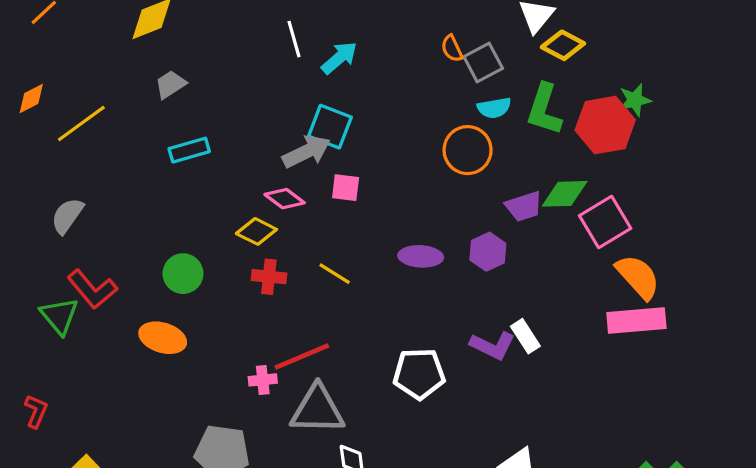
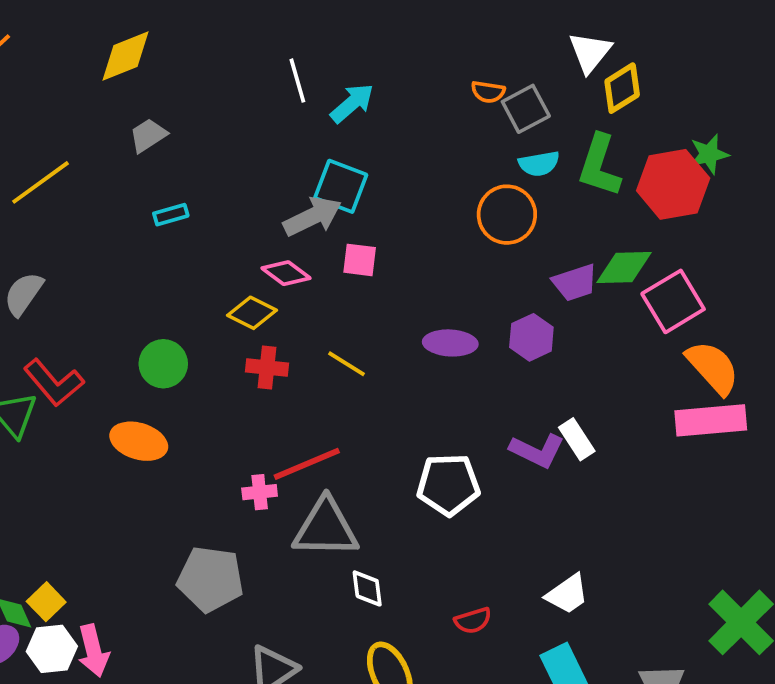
yellow diamond: (563, 45) -> (622, 88), turned -60
orange semicircle: (452, 48) -> (488, 92), turned -56
cyan rectangle: (189, 150) -> (171, 215), size x0.7

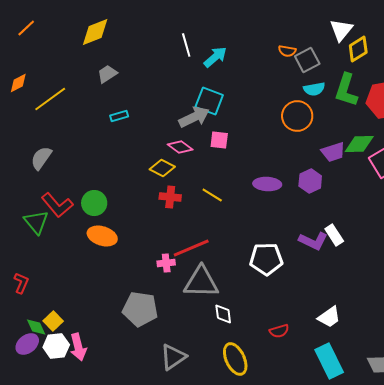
green circle: (163, 364) -> (94, 203), moved

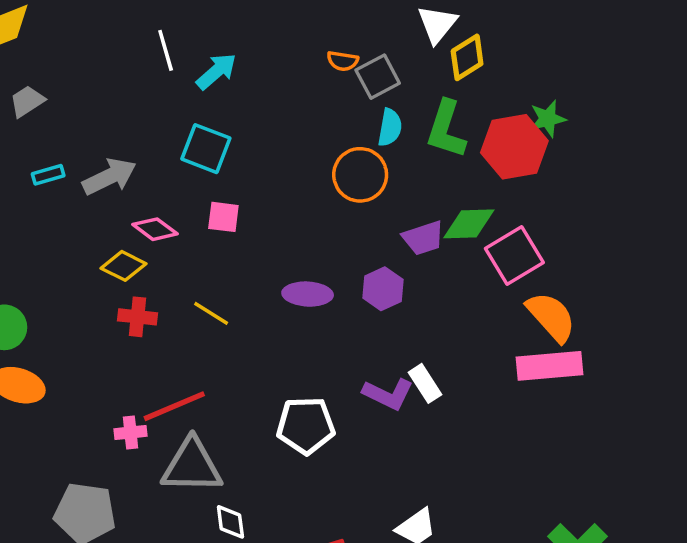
cyan semicircle: (314, 89) -> (390, 127), turned -70
gray arrow: (194, 117) -> (109, 177), moved

